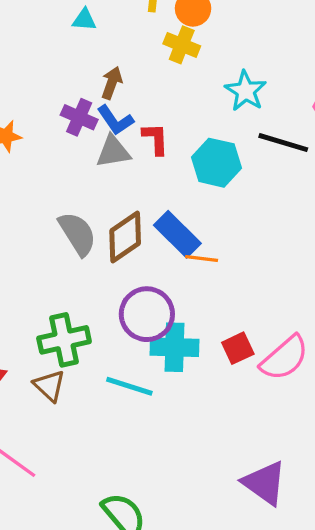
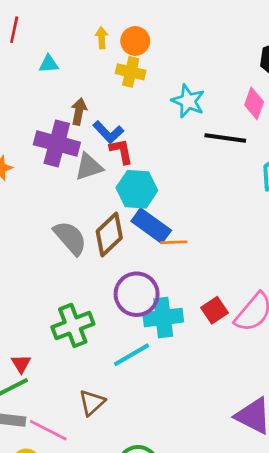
purple cross: (79, 117) -> (57, 143), size x1.5
blue L-shape: (115, 120) -> (108, 132), moved
cyan hexagon: (216, 163) -> (137, 189), moved
brown triangle: (49, 386) -> (92, 403), moved, turned 44
cyan line: (129, 386) -> (132, 355), turned -39

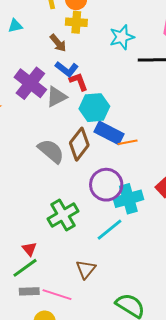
cyan star: (188, 101) -> (122, 37), turned -30
brown arrow: (79, 111) -> (58, 43), moved, turned 138
purple cross: (57, 143) -> (30, 83), turned 32

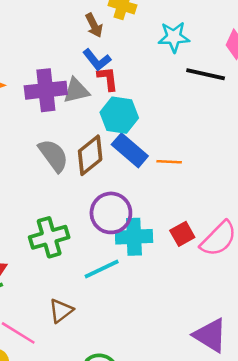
purple cross: (30, 83) -> (46, 90), moved, turned 32
orange line: (128, 142) -> (169, 162), moved

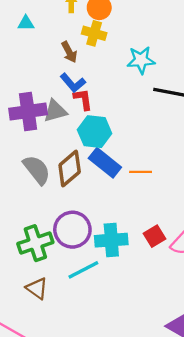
purple circle: (111, 213) -> (72, 230), moved
brown triangle: (61, 311) -> (37, 288), moved, turned -45

